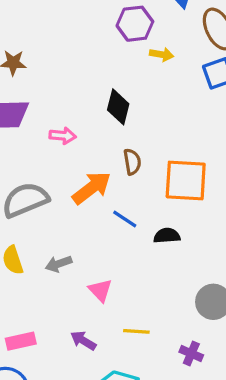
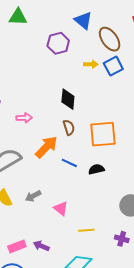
yellow arrow: (162, 54) -> (91, 64), moved
black diamond: (118, 107) -> (68, 99), moved
purple arrow: (83, 341) -> (41, 246), moved

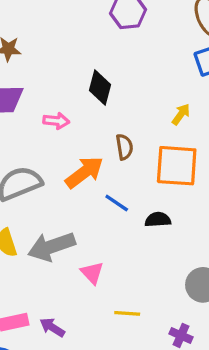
yellow arrow: (91, 64) -> (181, 114), moved, turned -64
black diamond: (68, 99) -> (100, 88), moved
gray arrow: (33, 196) -> (51, 247), size x1.8

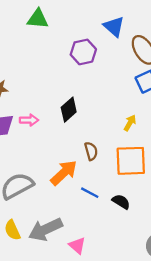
black diamond: (100, 88) -> (69, 110), turned 40
pink arrow: (56, 121) -> (29, 120), moved
black semicircle: (158, 220) -> (121, 202), turned 42

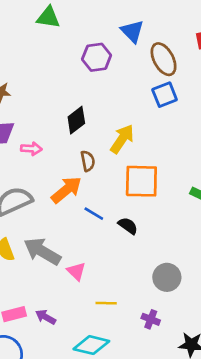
pink arrow: (29, 120) -> (31, 149), moved
yellow arrow: (130, 123) -> (122, 139), moved, size x1.6
brown semicircle: (91, 151) -> (88, 161), moved
gray arrow: (46, 229) -> (42, 251), turned 52

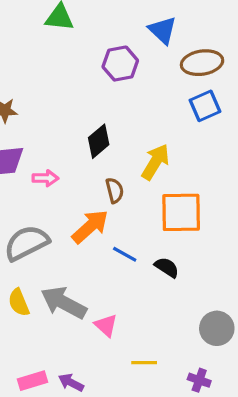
brown ellipse: (164, 59) -> (202, 63), turned -68

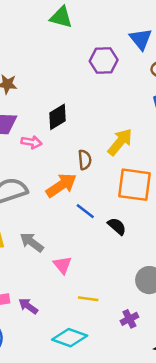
black diamond: (99, 141) -> (57, 117), moved
gray arrow: (64, 303) -> (32, 242), size x0.7
purple cross: (199, 380) -> (129, 319), turned 36

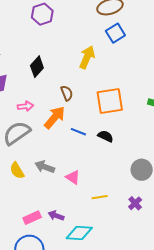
purple hexagon: (104, 61) -> (42, 14), moved
pink arrow: (31, 142) -> (25, 106), moved
yellow arrow: (120, 142) -> (87, 57), moved
cyan diamond: (70, 338) -> (79, 233), moved

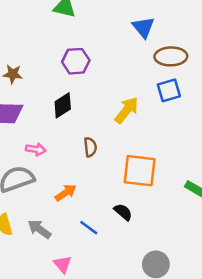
purple hexagon: (42, 14) -> (76, 61), moved
orange arrow: (55, 117) -> (66, 193), moved, size x0.7
blue line: (78, 132) -> (89, 228), moved
pink triangle: (73, 177) -> (63, 264), moved

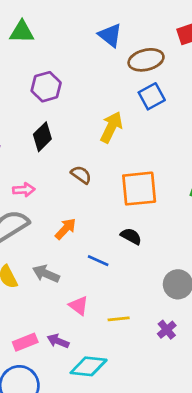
brown semicircle: (90, 147) -> (81, 175), turned -36

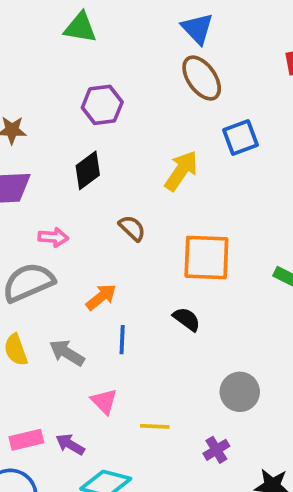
blue triangle: (110, 35) -> (197, 29), moved
brown ellipse: (146, 60) -> (202, 78), moved, turned 60
blue line: (98, 261) -> (122, 340), moved, turned 60

